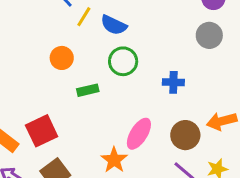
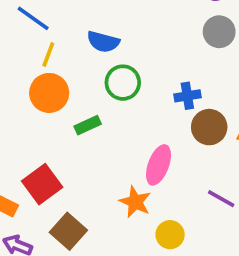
yellow line: (84, 17) -> (48, 54), moved
orange circle: (62, 58) -> (49, 93), size x1.4
brown circle: (185, 135) -> (209, 127), moved

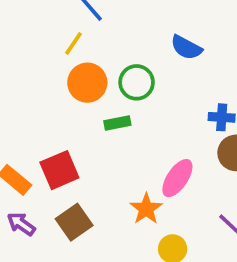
blue semicircle: (103, 42) -> (186, 47), moved
yellow line: (48, 54) -> (74, 43), moved
green circle: (123, 83) -> (137, 82), moved

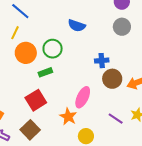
red square: (59, 170) -> (36, 100), moved

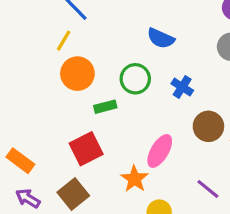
green circle: (53, 49) -> (135, 79), moved
blue cross: (102, 61) -> (182, 87), moved, turned 32

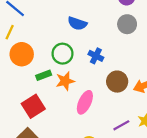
orange star: (134, 179) -> (65, 81), moved, turned 30
purple line: (208, 189) -> (121, 125), turned -63

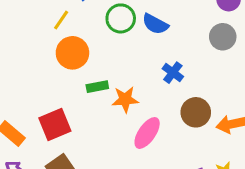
green circle: (63, 54) -> (121, 18), moved
red square: (33, 106) -> (55, 125), moved

